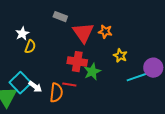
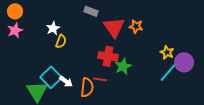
yellow star: (120, 56) -> (167, 52), moved
cyan line: (138, 77) -> (169, 71), turned -30

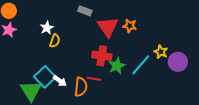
cyan line: (169, 71) -> (141, 65), moved

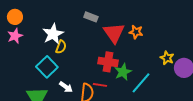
white star: (47, 28) -> (53, 34), size x1.5
cyan line: (141, 65) -> (141, 83), moved
cyan square: (45, 77) -> (47, 67), moved

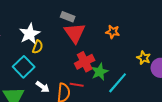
red triangle: (114, 33) -> (75, 33), moved
red cross: (108, 62) -> (85, 62), turned -36

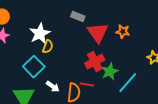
red triangle: (75, 33) -> (98, 33), moved

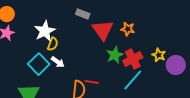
red cross: (95, 62) -> (133, 59), moved
green star: (110, 72) -> (115, 55), moved
white arrow: (53, 87) -> (58, 62), moved

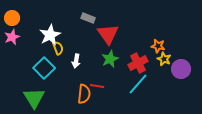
orange star: (128, 29) -> (158, 46), moved
yellow semicircle: (53, 44) -> (58, 48), turned -40
green star: (115, 55) -> (110, 59), moved
white arrow: (58, 62) -> (76, 61), moved, turned 64

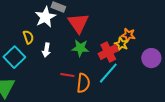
white star: (50, 35) -> (45, 17), moved
green star: (110, 59) -> (80, 48), turned 30
yellow star: (164, 59) -> (121, 44), moved
orange semicircle: (84, 94) -> (83, 83), moved

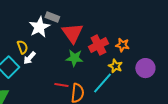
yellow star: (121, 44) -> (115, 66), moved
white arrow: (46, 50) -> (29, 58), moved, turned 32
red cross: (108, 52) -> (98, 45), moved

